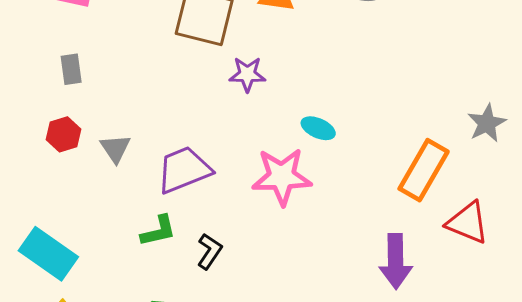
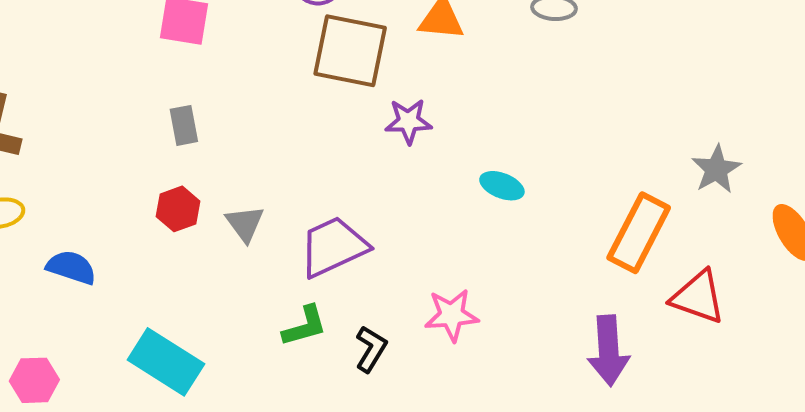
pink star: (282, 177) -> (452, 315), moved, size x0.7

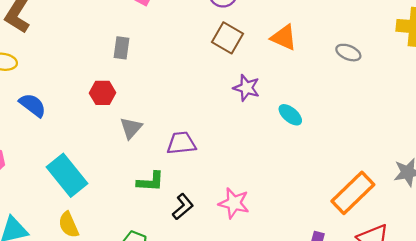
brown square: (350, 51) -> (228, 38), size x0.7
cyan ellipse: (502, 186) -> (290, 115), moved
gray triangle: (245, 224) -> (131, 128), moved
purple trapezoid: (333, 247) -> (181, 143), size x0.7

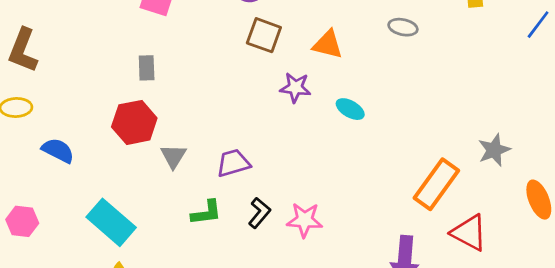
orange triangle: (284, 37) -> (328, 45), moved
red hexagon: (103, 93) -> (134, 122), size x1.5
black L-shape: (183, 207) -> (259, 213), moved

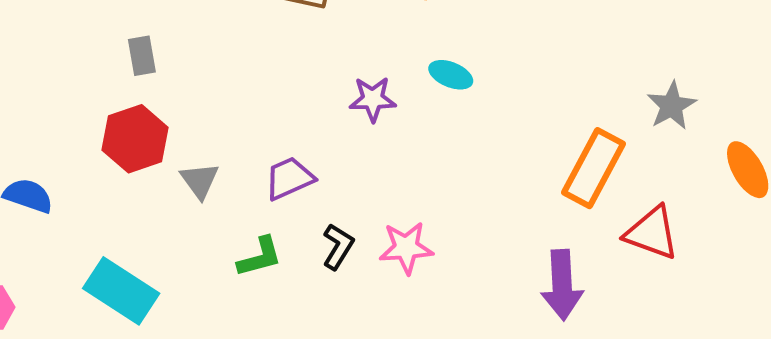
purple star: (295, 88) -> (373, 99), moved

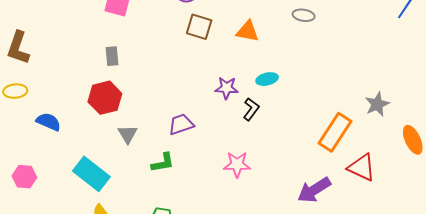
cyan ellipse: (451, 75) -> (267, 79), turned -40
gray triangle: (200, 180) -> (128, 134), moved
black L-shape: (338, 247) -> (251, 109), moved
purple arrow: (562, 285) -> (314, 190), turned 56

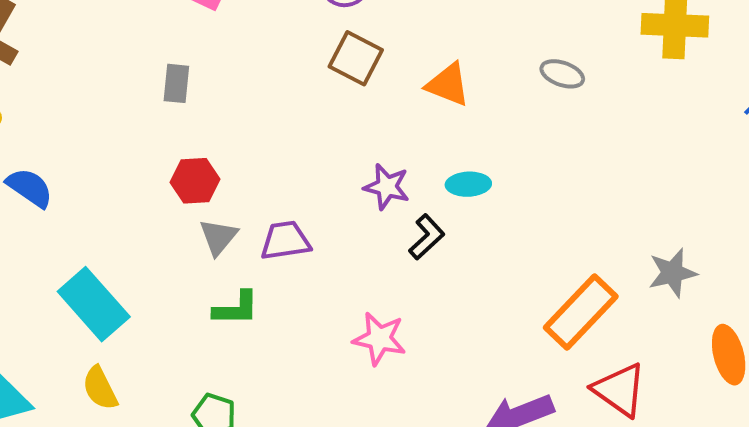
red hexagon: (105, 98) -> (195, 181), moved, size x0.7
gray triangle: (128, 134) -> (218, 237), moved

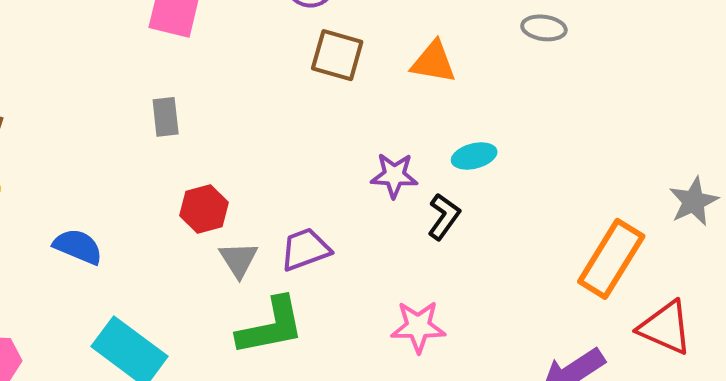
blue semicircle: (30, 188) -> (78, 247), moved
green L-shape: (236, 308) -> (271, 326), size x1.5

